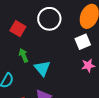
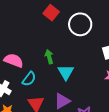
red square: (18, 29) -> (51, 13), moved

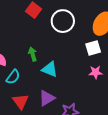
cyan triangle: (66, 72) -> (50, 69), turned -36

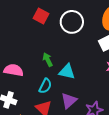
cyan semicircle: (13, 77) -> (45, 86), moved

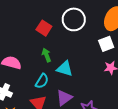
red square: (41, 16) -> (44, 28), moved

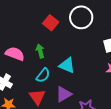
green arrow: (46, 55) -> (40, 51), moved

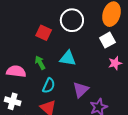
cyan triangle: (67, 65) -> (68, 58), moved
purple triangle: (64, 94) -> (81, 90), moved

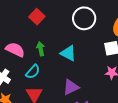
red square: (44, 33) -> (37, 17), moved
cyan semicircle: (49, 86) -> (33, 72), moved

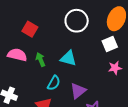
pink semicircle: (15, 50) -> (17, 55), moved
cyan semicircle: (33, 72) -> (54, 83), moved

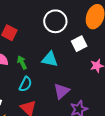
white square: (110, 44) -> (79, 44), moved
cyan semicircle: (54, 83) -> (26, 84), moved

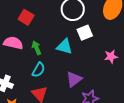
white square: (79, 44) -> (85, 33), moved

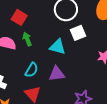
green arrow: (36, 48) -> (27, 39), moved
purple triangle: (74, 79) -> (57, 74), moved, turned 30

